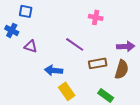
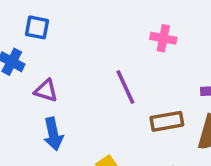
purple line: (75, 44) -> (125, 87), turned 30
blue arrow: (54, 70) -> (53, 134), moved, turned -108

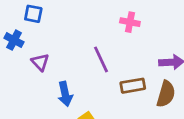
purple triangle: (46, 91) -> (40, 62), turned 30
blue arrow: (53, 134) -> (65, 94), moved

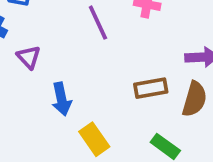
purple line: (101, 59) -> (98, 23), moved

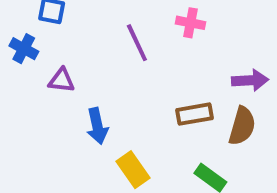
purple triangle: (29, 57) -> (62, 80), turned -40

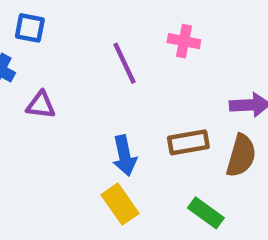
blue arrow: (97, 126) -> (124, 156), moved

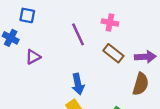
purple triangle: (41, 105) -> (33, 57), turned -35
brown rectangle: (188, 142) -> (113, 53), moved, turned 48

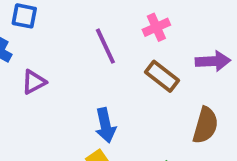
pink cross: (110, 23) -> (156, 27), turned -35
purple arrow: (145, 57) -> (213, 61), moved

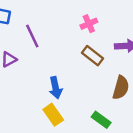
purple line: (105, 46) -> (32, 36), moved

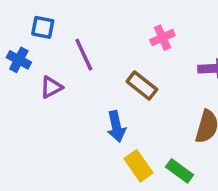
brown rectangle: (93, 56) -> (142, 85), moved
yellow rectangle: (53, 115) -> (139, 166), moved

